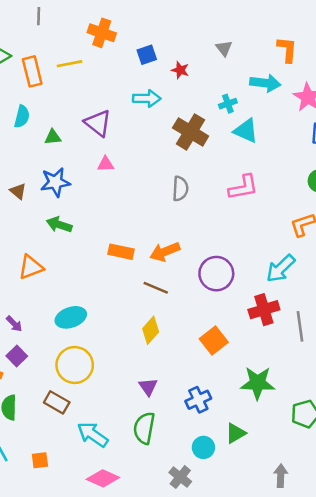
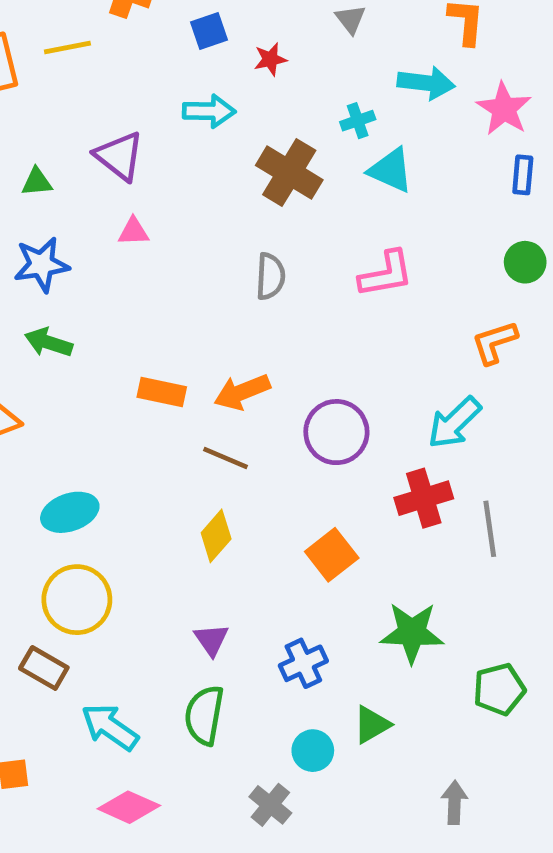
red star: (180, 70) -> (270, 59), turned -30

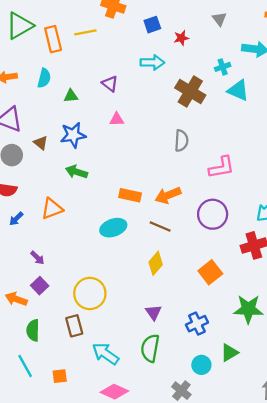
purple triangle: (119, 156) -> (110, 84), size x0.7
pink L-shape: (386, 274) -> (222, 167), moved
cyan ellipse: (70, 512) -> (113, 228), moved
brown rectangle: (44, 668) -> (74, 326), turned 45

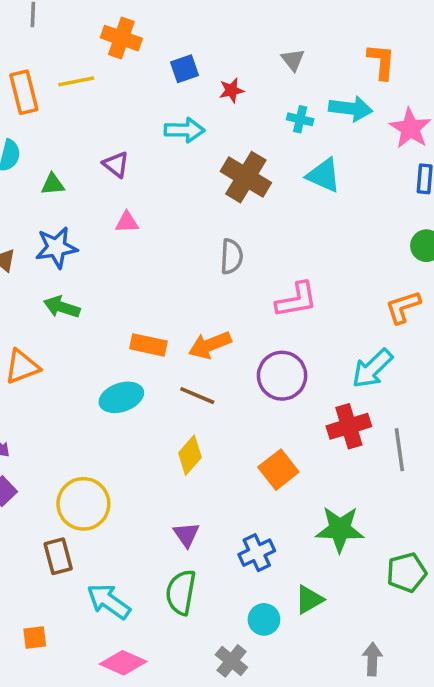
cyan cross: (223, 67) -> (300, 119), moved, turned 32

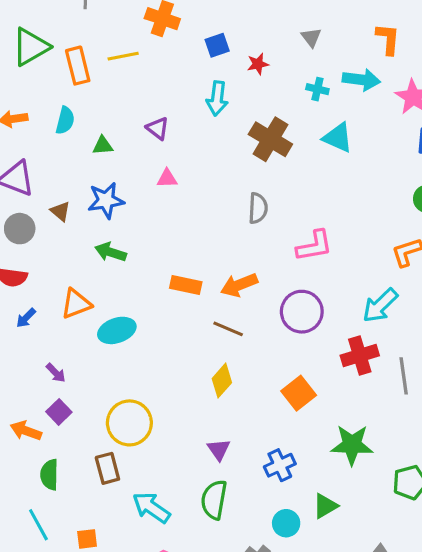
cyan arrow: (185, 130) -> (217, 98), turned 96
cyan ellipse: (121, 397) -> (117, 330), moved

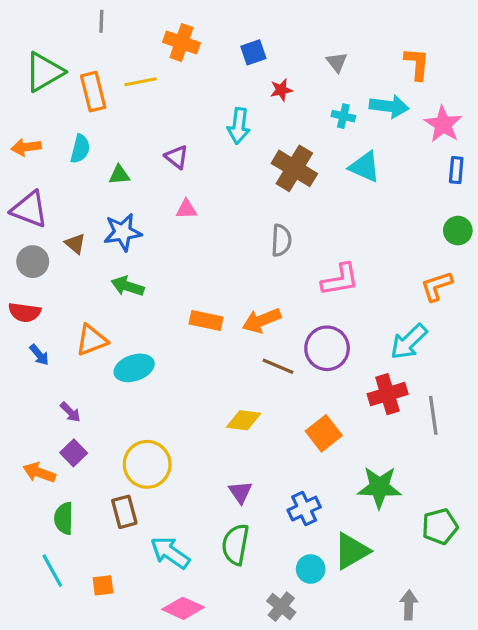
blue square: (217, 45) -> (253, 52), moved
blue arrow: (26, 318) -> (39, 355), turned -85
brown line: (228, 329) -> (278, 366), moved
yellow diamond: (222, 381) -> (244, 420), turned 56
green triangle: (325, 506) -> (352, 551), size x1.4

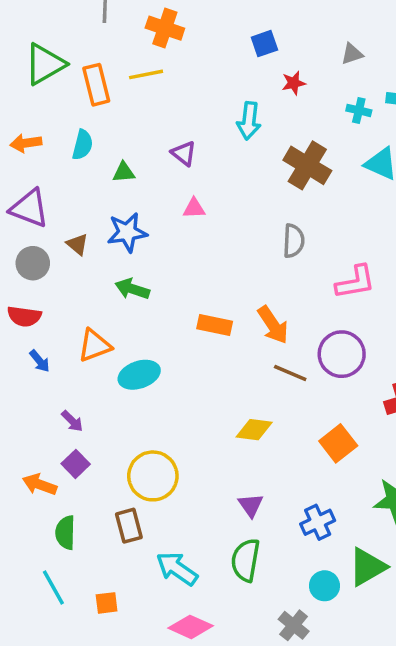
orange cross: (181, 43) -> (165, 28), moved
gray triangle: (337, 62) -> (352, 54), turned 50
orange arrow: (262, 320) -> (273, 325), turned -102

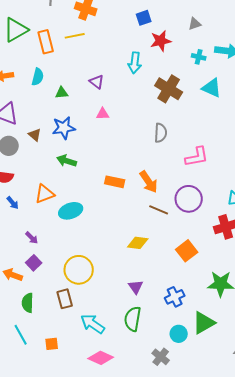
red star: (294, 83) -> (161, 41), size x1.5

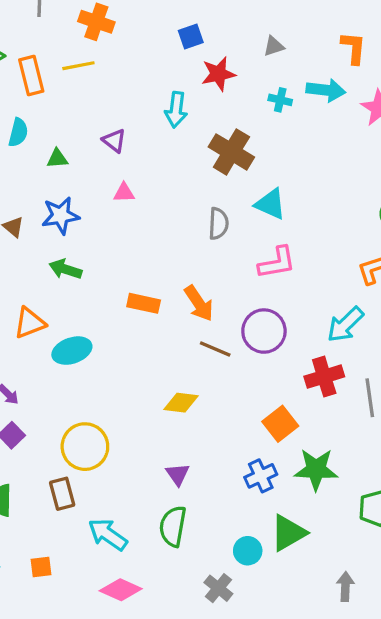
cyan triangle: (212, 88) -> (270, 204), moved
orange square: (187, 251) -> (280, 424), moved
blue cross: (175, 297) -> (261, 476), moved

